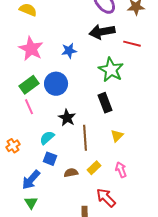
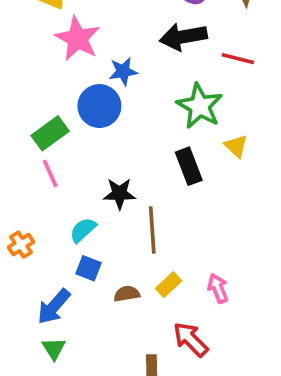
pink star: (31, 49) -> (78, 39), moved
blue circle: (56, 84) -> (99, 106), moved
black star: (67, 118) -> (119, 194), turned -30
yellow triangle: (117, 136) -> (236, 146), moved, turned -32

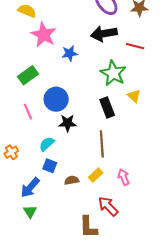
blue circle: (99, 106) -> (56, 99), moved
green rectangle: (50, 133) -> (28, 75), moved
brown line: (152, 230) -> (102, 144), moved

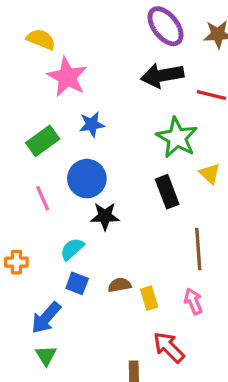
blue star: (70, 53) -> (92, 124), moved
brown line: (102, 144) -> (198, 249), moved
orange cross: (11, 152) -> (16, 262), turned 32
yellow rectangle: (96, 175) -> (149, 298), turned -64
brown semicircle: (72, 180) -> (120, 285), moved

